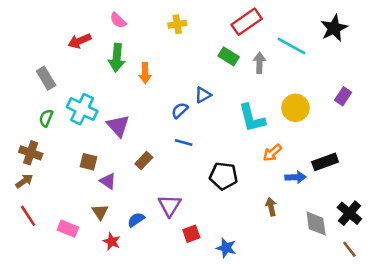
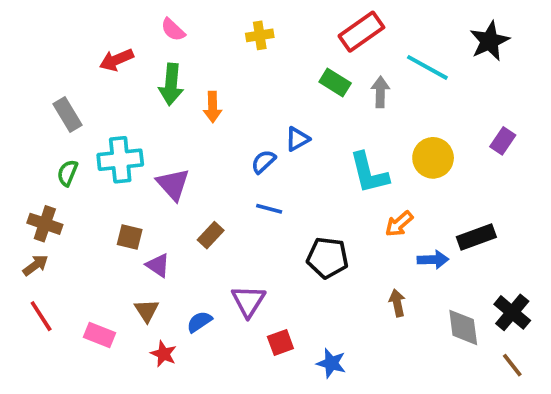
cyan cross: (82, 109) -> (120, 160), turned -32

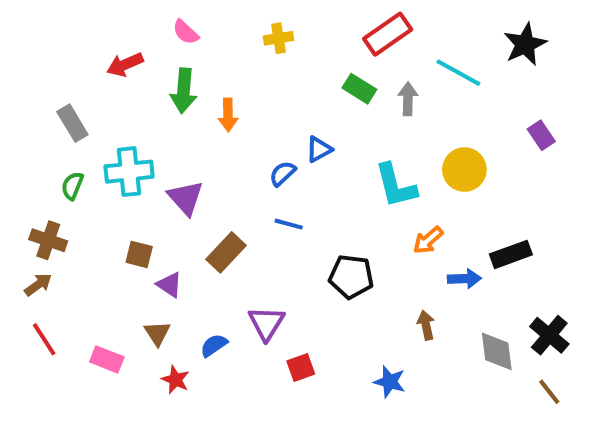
purple rectangle: (503, 141) -> (541, 135), moved, turned -68
brown rectangle: (211, 235) -> (226, 252), size x1.4
blue star: (331, 363) -> (390, 382), moved

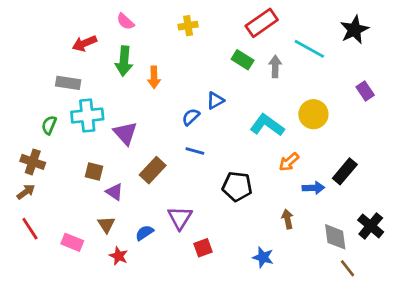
gray rectangle: (72, 123) -> (68, 83), moved, turned -50
cyan L-shape: (396, 186) -> (267, 125), turned 140
black rectangle: (511, 254) -> (345, 171), turned -30
brown line: (549, 392) -> (348, 268), moved

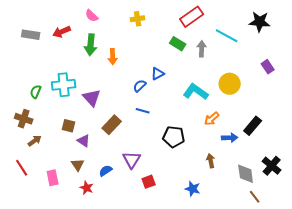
black star: (354, 30) -> (260, 22), turned 30
gray rectangle: (68, 83) -> (31, 35), moved
brown arrow: (26, 192) -> (35, 141), moved
pink rectangle: (72, 242) -> (53, 178), turned 56

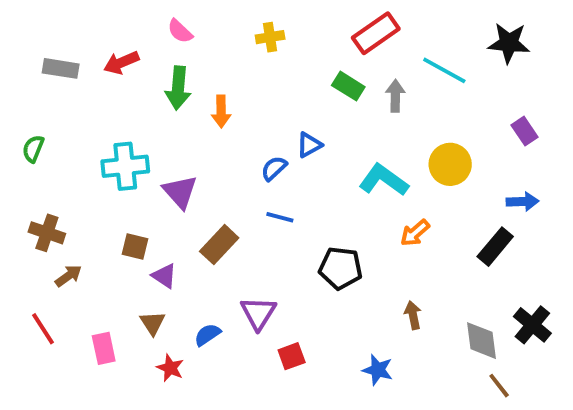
green semicircle: (36, 92) -> (33, 149), moved
blue arrow: (230, 138) -> (523, 202), moved

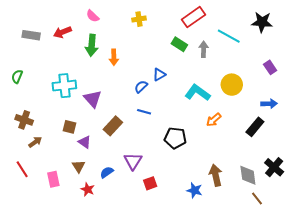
brown arrow: (413, 315) -> (216, 175), moved, size x1.5

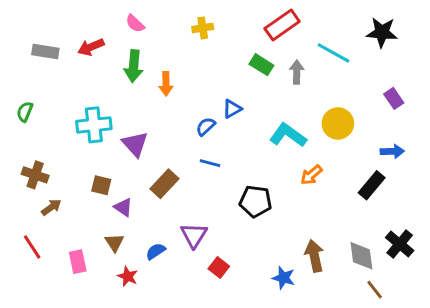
red square: (150, 183) -> (219, 268), turned -32

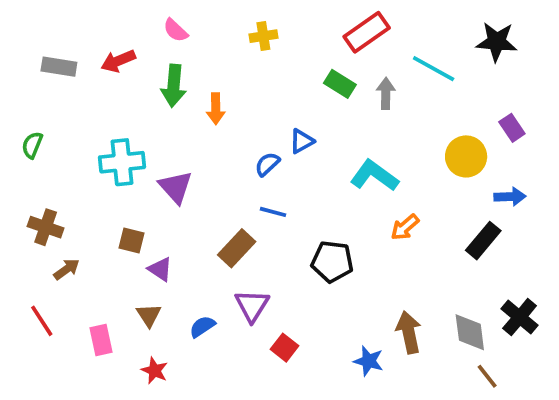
yellow circle: (338, 123) -> (466, 156), moved
brown rectangle: (164, 184) -> (237, 248), moved
red star: (128, 276) -> (155, 371), moved

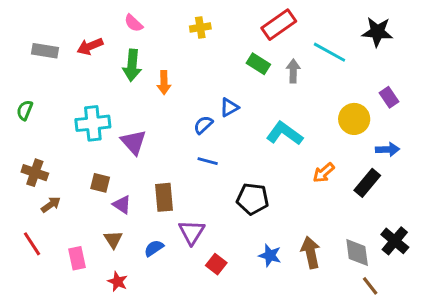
orange arrow: (405, 227) -> (324, 173), moved
brown rectangle: (237, 248) -> (164, 197), moved, turned -48
blue star: (369, 361) -> (270, 255), moved

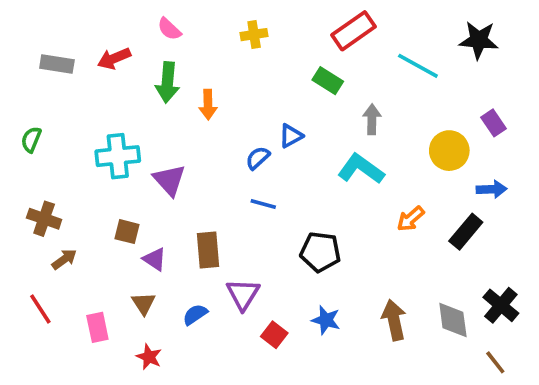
gray arrow: (293, 71) -> (372, 119), moved
blue star: (270, 255) -> (326, 320), moved
brown line: (370, 286) -> (495, 362), moved

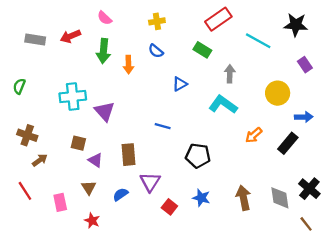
purple rectangle: (493, 123) -> (305, 65), moved
blue semicircle: (258, 158) -> (156, 51), moved, turned -98

